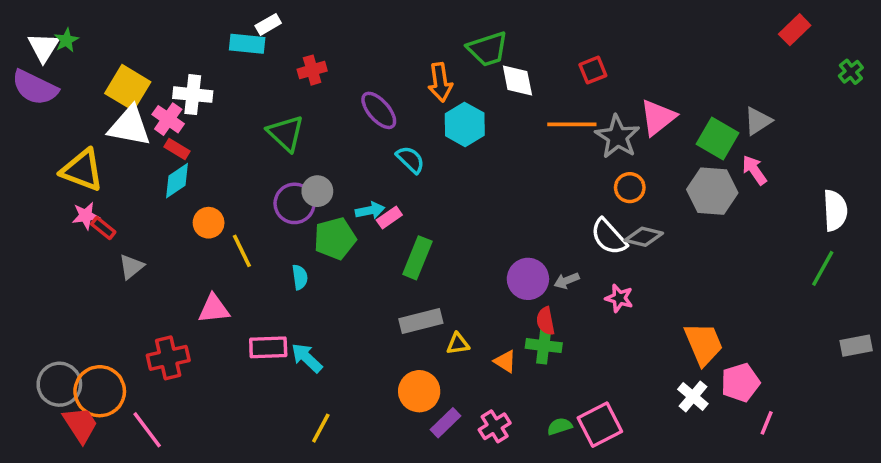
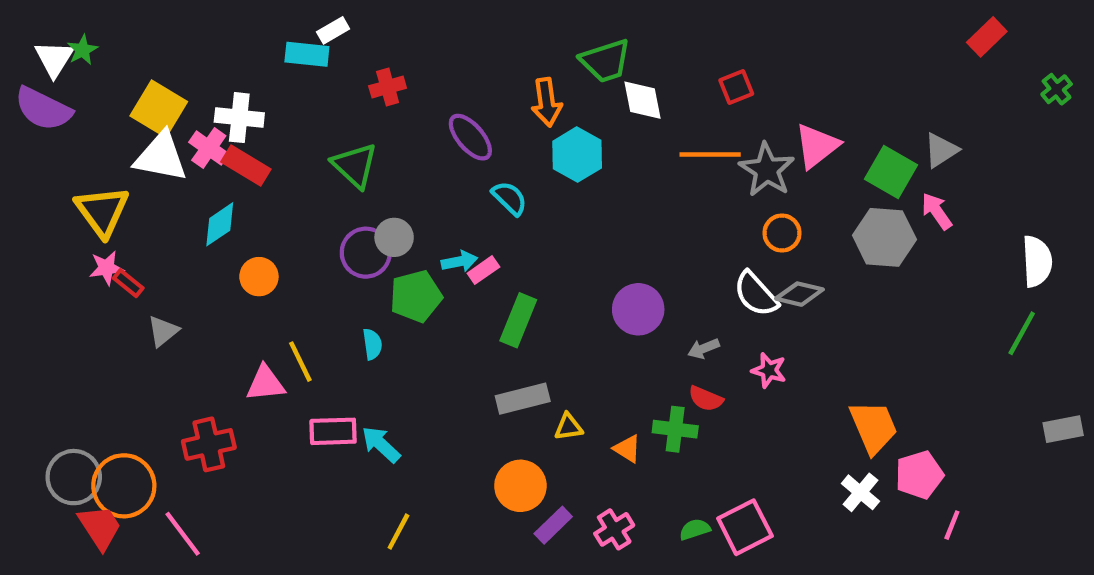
red rectangle: (177, 149) -> (246, 165), moved, size x1.5
yellow triangle: (82, 170) -> (102, 211), turned 33
yellow line: (242, 251) -> (300, 362), moved
purple circle: (528, 279) -> (638, 309), moved
red semicircle: (546, 321) -> (706, 399), moved, turned -56

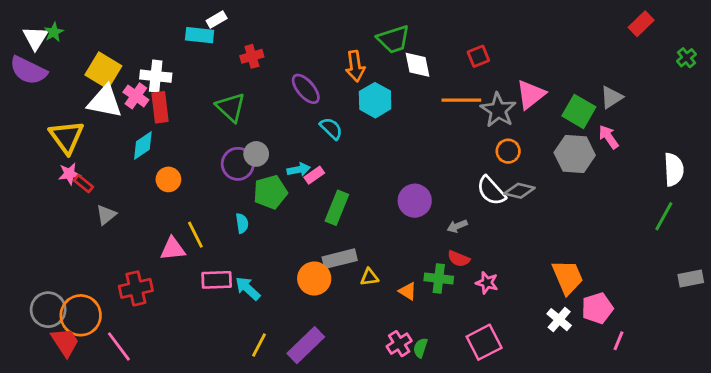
red rectangle: (246, 165) -> (160, 107), turned 52
pink star: (769, 370) -> (487, 283), moved
orange circle: (520, 486) -> (314, 279), moved
purple rectangle: (553, 525) -> (306, 345), moved, size x1.5
green semicircle: (695, 529) -> (420, 348), moved, turned -54

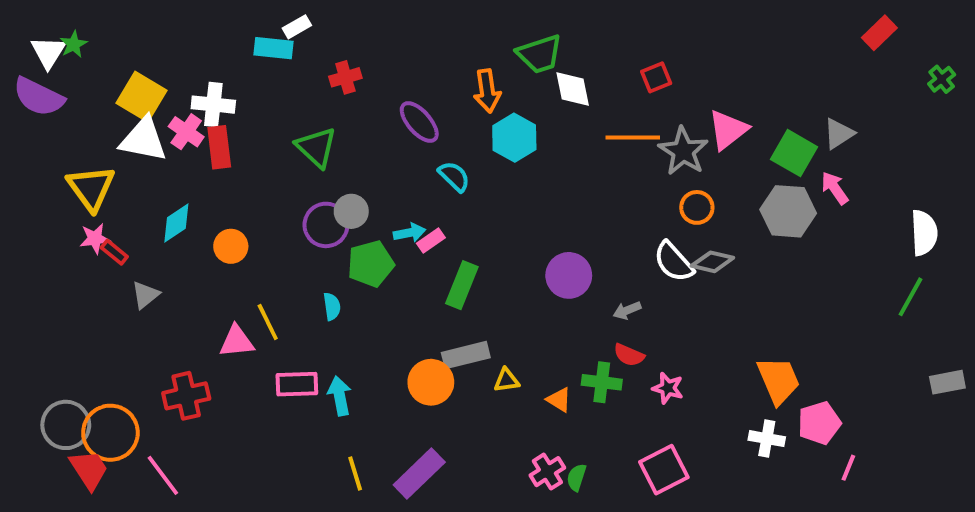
cyan diamond: (143, 145) -> (176, 223), moved
cyan arrow: (248, 288) -> (340, 396), turned 36
white cross: (559, 320) -> (767, 439), turned -30
yellow line: (259, 345) -> (355, 473), turned -45

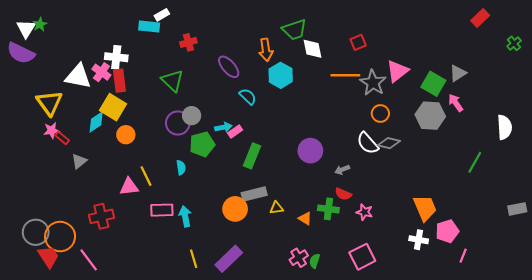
yellow square: (142, 97) -> (113, 107), moved
green line: (911, 297) -> (475, 162), moved

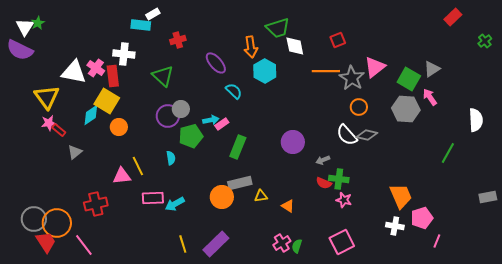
white cross: (116, 57) -> (124, 54), moved
green cross: (328, 209) -> (339, 179), moved
cyan arrow: (185, 216) -> (175, 204), turned -108

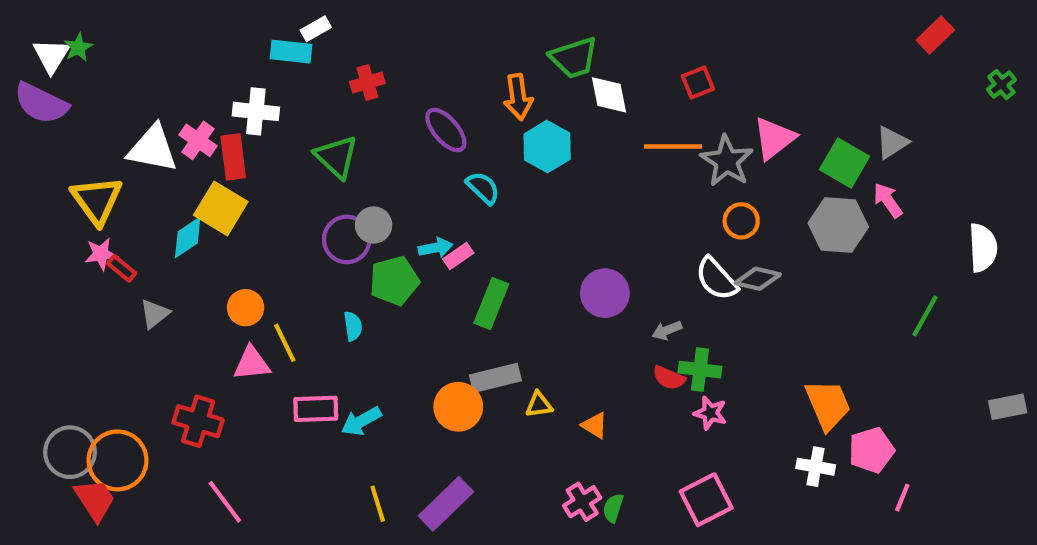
orange circle: (119, 127) -> (246, 308), moved
red cross: (96, 204) -> (198, 421), turned 30
pink line: (84, 245) -> (225, 502), moved

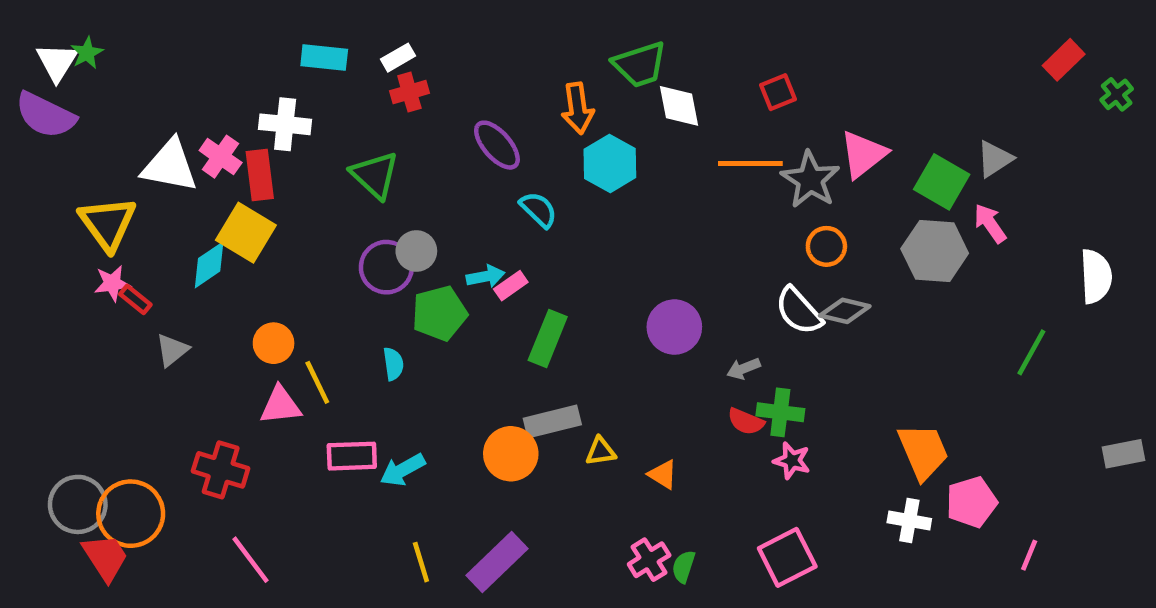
white rectangle: (316, 29) -> (398, 58), moved
red rectangle: (935, 35) -> (1064, 60), moved
pink line: (902, 498) -> (1029, 555), moved

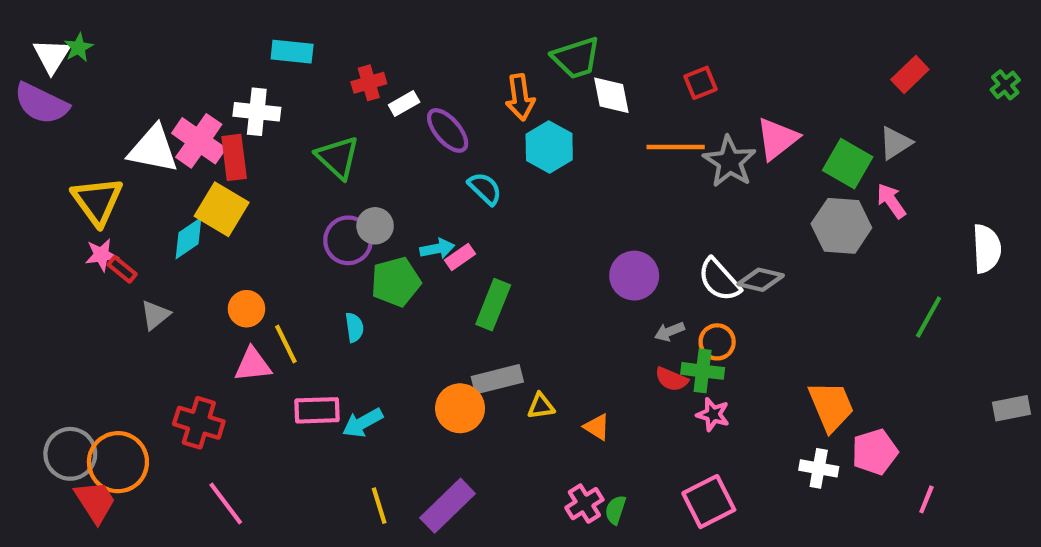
white rectangle: (398, 58) -> (404, 104), moved
red rectangle: (1064, 60) -> (910, 74), moved
pink cross: (221, 157) -> (199, 141), size x1.4
orange circle: (826, 246) -> (717, 342), moved
purple circle: (674, 327) -> (634, 276), moved

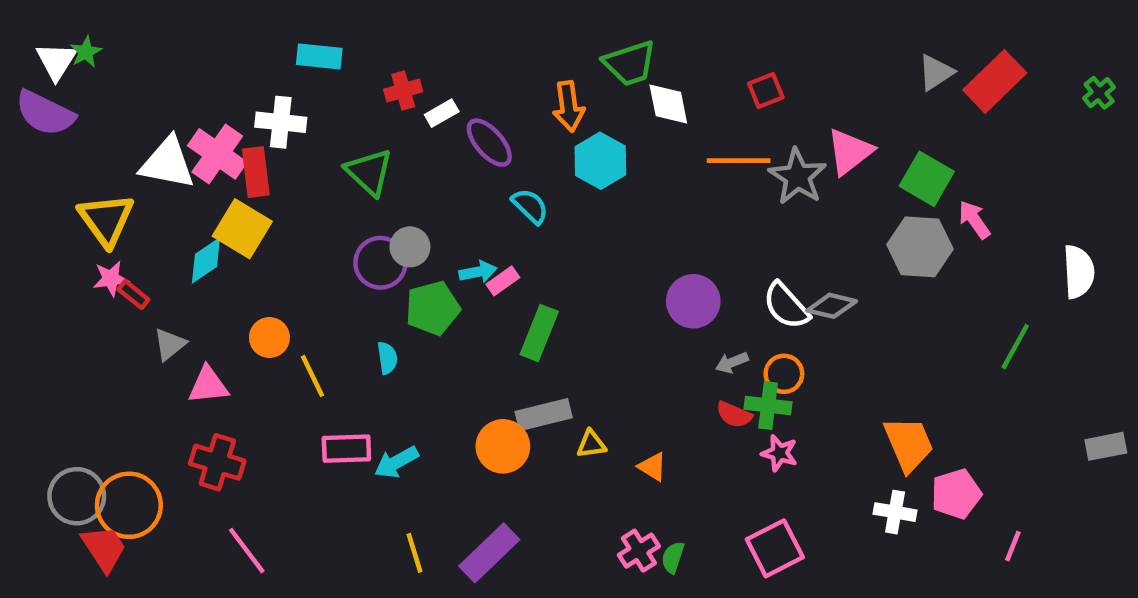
red rectangle: (910, 74) -> (995, 81), size x1.5
gray triangle: (895, 143) -> (936, 72), moved
pink triangle: (253, 365) -> (208, 385), moved

